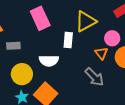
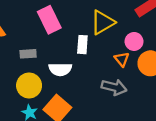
gray rectangle: (13, 46) -> (28, 54), moved
gray arrow: (94, 77) -> (114, 87), turned -30

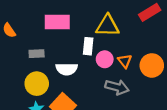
pink rectangle: (49, 20) -> (57, 22), turned -65
yellow triangle: (103, 22) -> (108, 26), turned 30
pink circle: (134, 41) -> (105, 59), moved

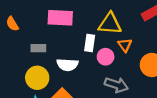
orange triangle: (125, 61) -> (125, 45), moved

